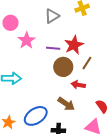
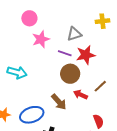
gray triangle: (52, 16) -> (74, 34), moved
brown line: (87, 63) -> (100, 86), moved
brown arrow: (66, 104) -> (59, 102), moved

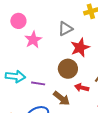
purple line: (65, 53) -> (38, 83), moved

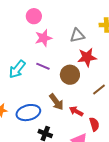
cyan arrow: (15, 76) -> (17, 69), turned 108
purple line: (38, 83) -> (43, 66), moved
red arrow: (82, 88) -> (76, 111), moved

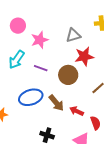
pink circle: (34, 16) -> (18, 26), moved
cyan arrow: (17, 69) -> (16, 60), moved
blue ellipse: (28, 113) -> (31, 97), moved

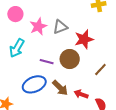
gray triangle: (73, 35) -> (60, 27), moved
purple line: (41, 68) -> (47, 62), moved

